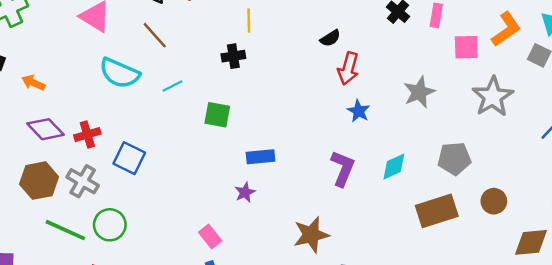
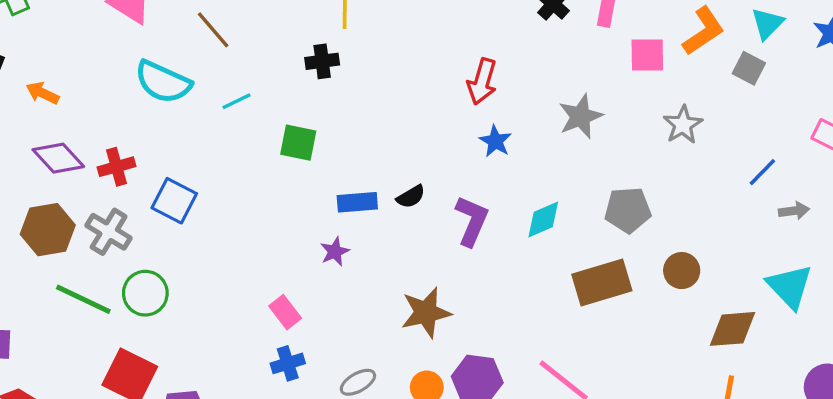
black semicircle: (330, 38) -> (411, 197), moved
gray star: (493, 97) -> (683, 125), size x0.7

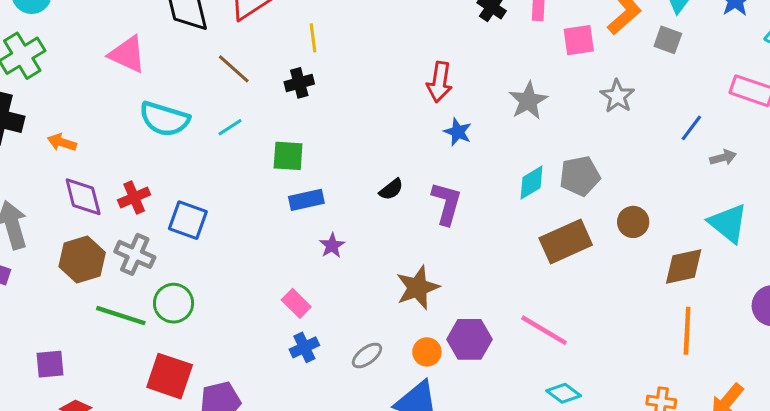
brown line: (213, 30) -> (234, 69), moved
purple diamond: (58, 158) -> (83, 197), turned 36
blue rectangle: (357, 202) -> (306, 200), moved
cyan diamond: (543, 220) -> (531, 183), moved

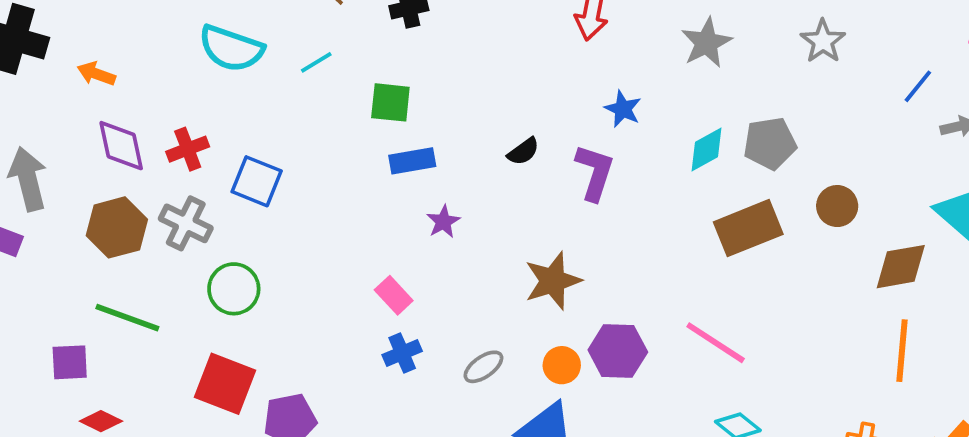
blue star: (458, 132) -> (623, 109), moved
green line: (121, 316) -> (127, 318), moved

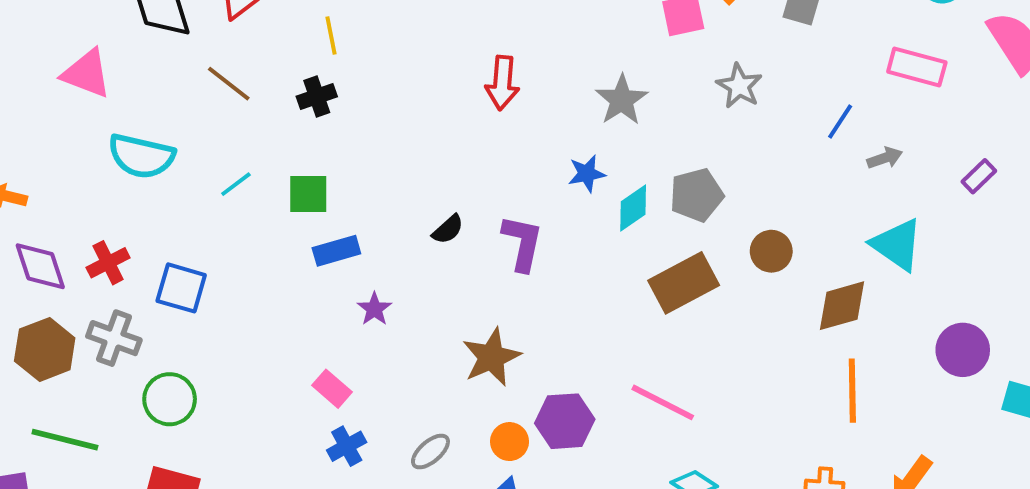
cyan line: (316, 62) -> (236, 184), moved
blue star: (623, 109) -> (587, 174), moved, turned -30

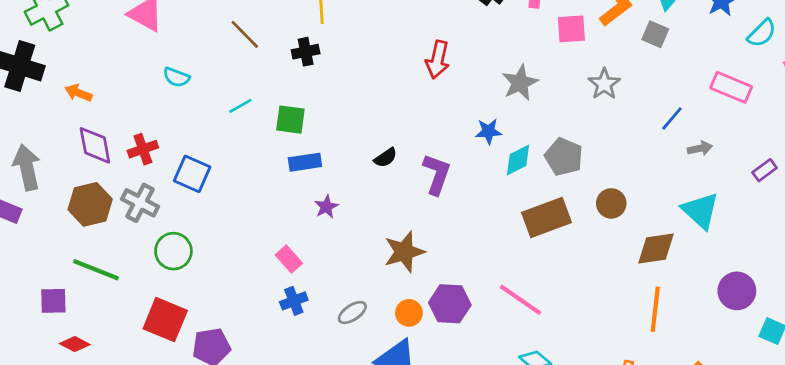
cyan semicircle: (141, 156) -> (176, 77), size x0.6
gray pentagon: (696, 195) -> (564, 157), turned 30

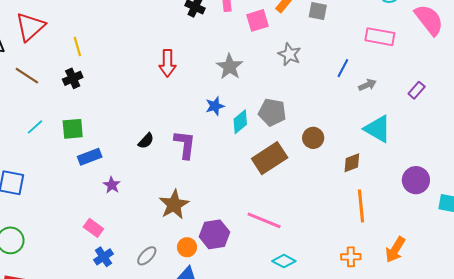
brown diamond: (656, 248) -> (352, 163), size x0.7

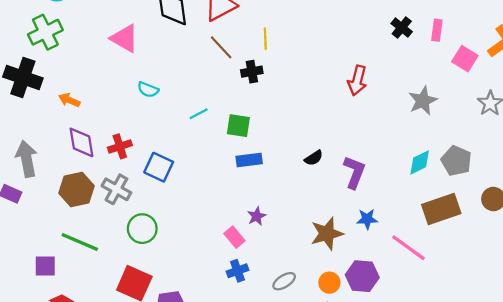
pink square: (257, 20) -> (465, 59), turned 35
brown line: (27, 76) -> (221, 47), moved
blue star: (215, 106) -> (367, 219), moved
purple star: (112, 185) -> (257, 216), moved
pink line: (264, 220) -> (408, 248), moved

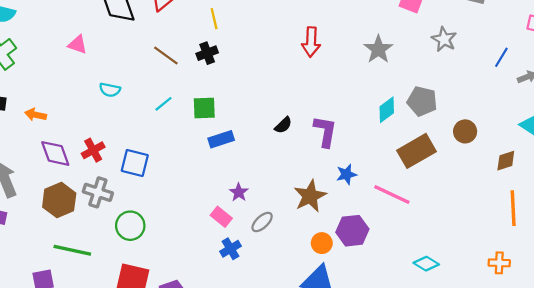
pink triangle: (125, 38) -> (78, 45), size x0.7
brown line: (221, 47) -> (166, 56), moved
gray ellipse: (284, 281) -> (262, 222), moved

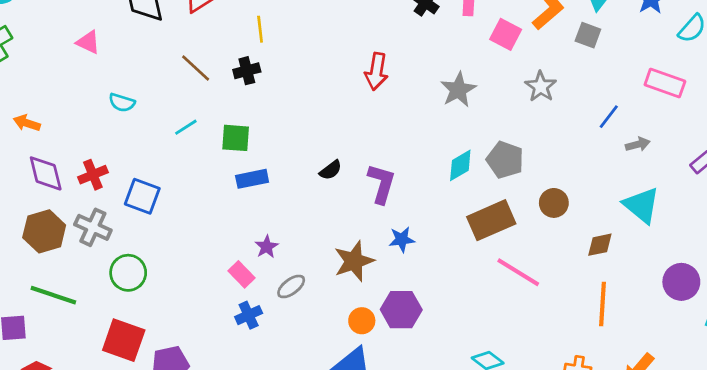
pink line: (392, 194) -> (518, 272), moved

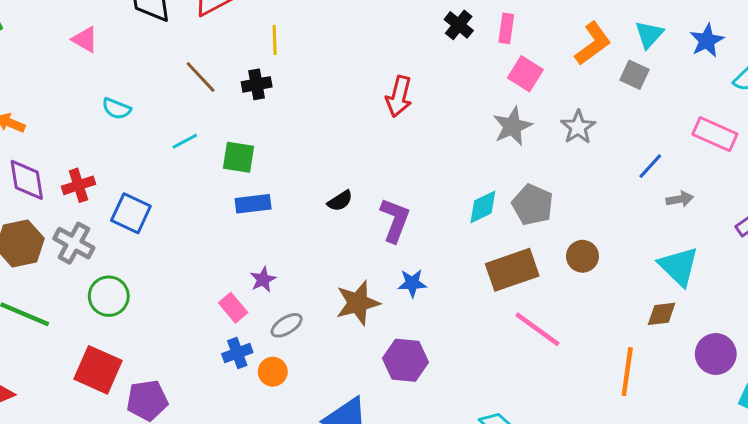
pink square: (506, 34) -> (525, 74), moved
gray star: (458, 90) -> (512, 126), moved
brown diamond: (600, 245) -> (662, 314), moved
orange circle: (362, 321) -> (273, 372), moved

